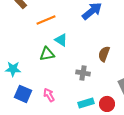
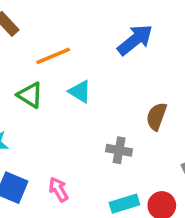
green triangle: (47, 54) -> (30, 95), moved, turned 42

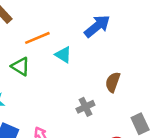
cyan triangle: (80, 91) -> (63, 55), moved
gray cross: (119, 150) -> (85, 107), turned -36

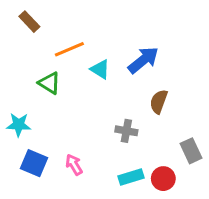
blue arrow: (97, 26) -> (143, 60), moved
gray cross: (85, 107) -> (126, 131), turned 36

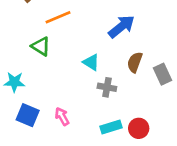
cyan triangle: (100, 69) -> (91, 62), moved
gray rectangle: (191, 151) -> (162, 74), moved

